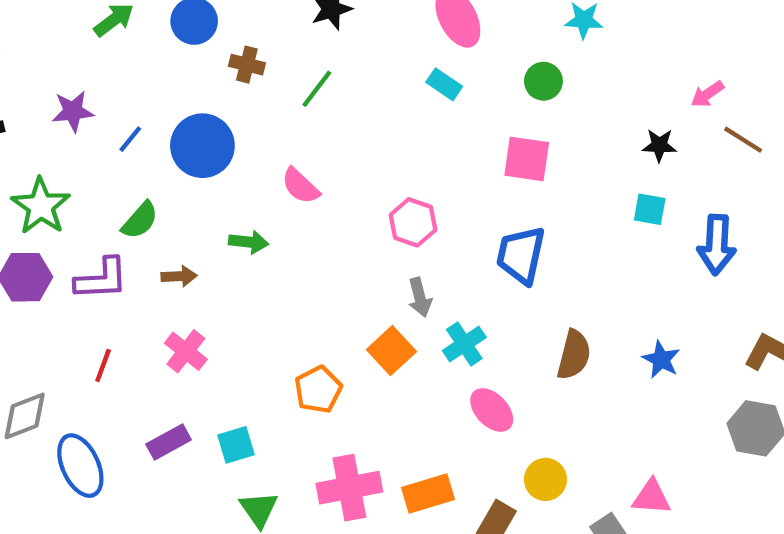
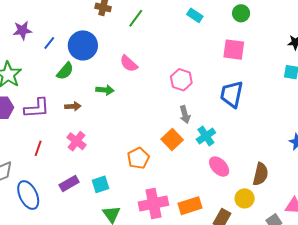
green semicircle: (140, 220) -> (65, 71), moved
brown semicircle: (574, 355) -> (260, 174), moved

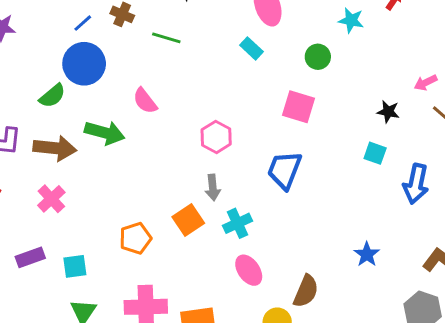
green line: (136, 18) -> (166, 38), turned 60
blue line: (49, 43) -> (83, 23), moved
green arrow: (105, 90) -> (105, 133), size x1.5
brown arrow: (73, 106) -> (55, 148), size x1.8

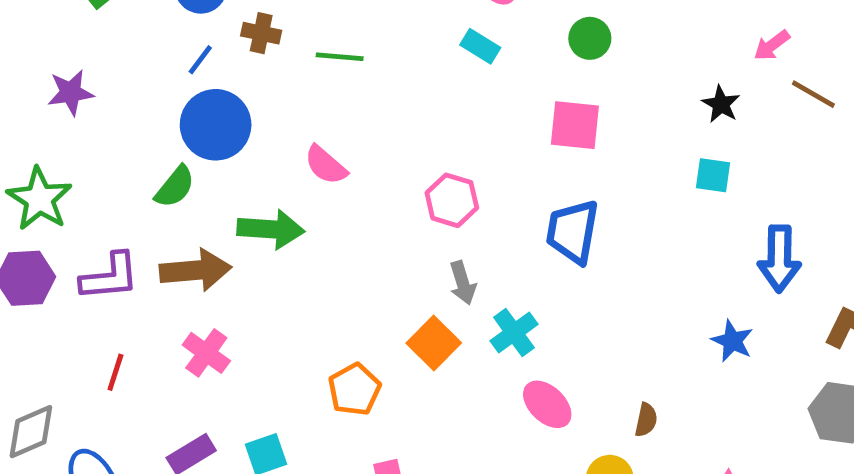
black star: (388, 112) -> (721, 104), turned 30
blue arrow: (416, 184) -> (779, 259), moved
brown semicircle: (306, 291) -> (646, 420), size x0.6

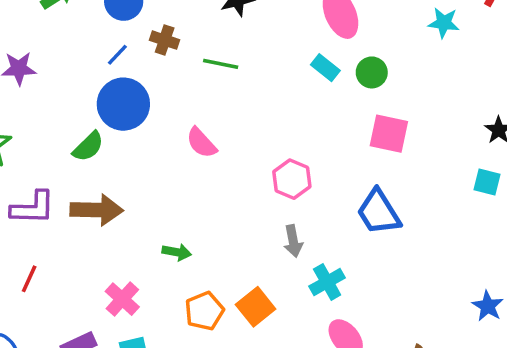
green circle: (590, 38) -> (372, 72), moved
green arrow: (271, 229) -> (177, 252), moved, size x0.6
blue trapezoid: (573, 232) -> (379, 212), turned -48
orange square: (434, 343) -> (256, 307), moved
pink cross: (206, 353) -> (122, 299), moved

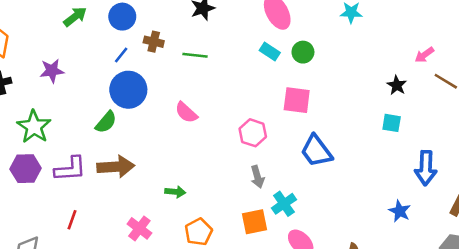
pink square: (389, 134) -> (297, 100), moved
orange square: (256, 307) -> (255, 222), moved, turned 32

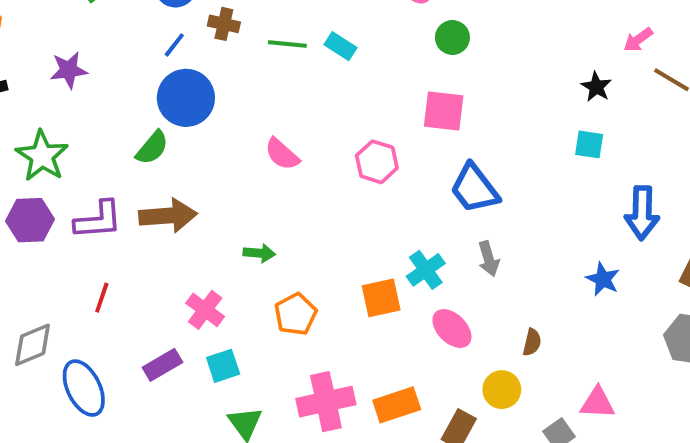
cyan rectangle: (270, 51) -> (340, 46), moved
pink semicircle: (186, 112) -> (282, 154), moved
gray arrow: (257, 177) -> (489, 259), moved

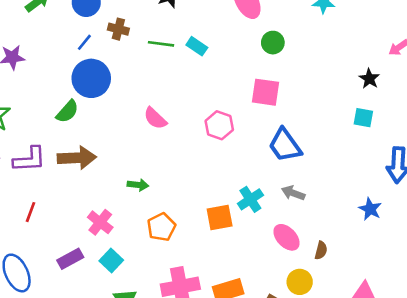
gray arrow: (489, 259) -> (293, 193), turned 125
pink ellipse: (452, 329) -> (286, 237), moved
cyan square: (223, 366) -> (111, 261), turned -30

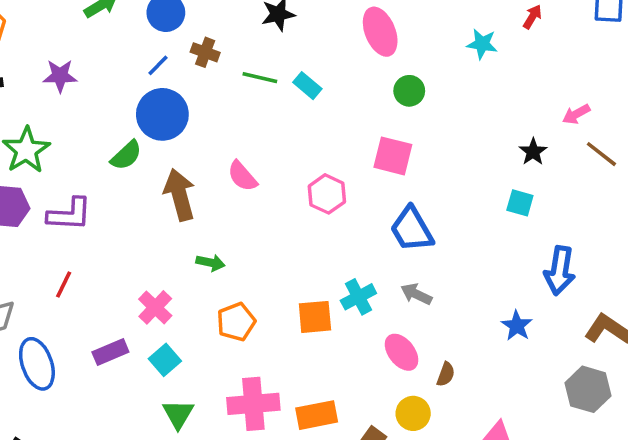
brown arrow: (77, 158) -> (180, 195), moved, turned -108

